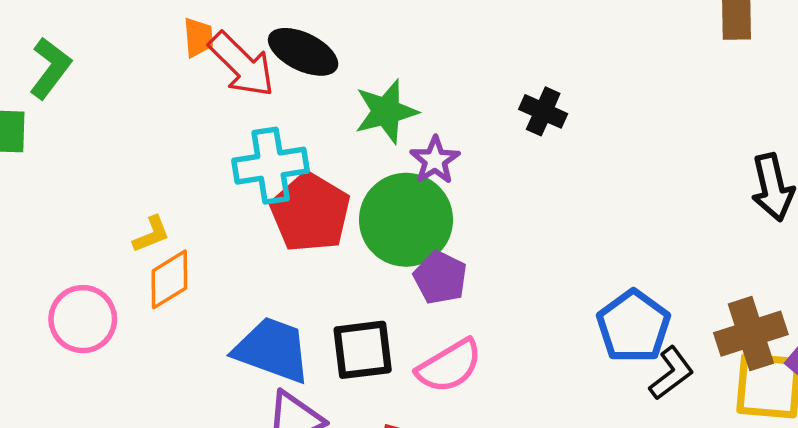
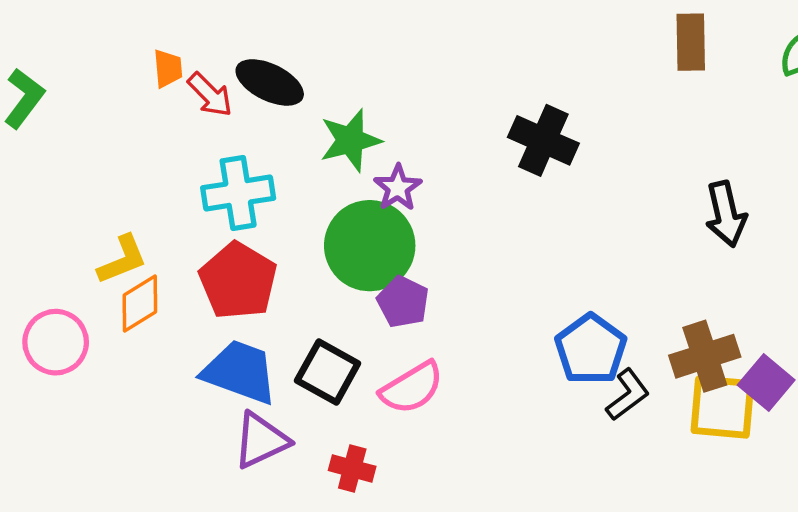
red arrow: (242, 65) -> (210, 95), size x0.7
black cross: (543, 111) -> (543, 140), moved, size x1.5
red pentagon: (310, 213) -> (238, 281), moved
yellow L-shape: (151, 234) -> (122, 260), size x1.4
black square: (363, 350) -> (328, 372), turned 36

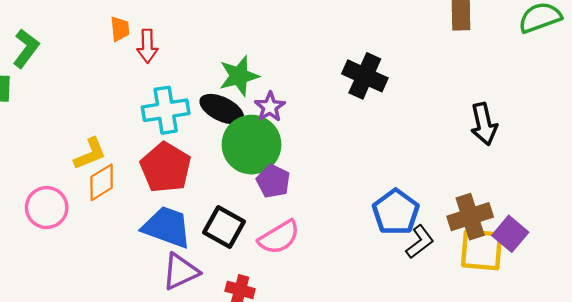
black ellipse: (270, 82) -> (222, 109), moved
red arrow: (210, 95) -> (147, 46), turned 44

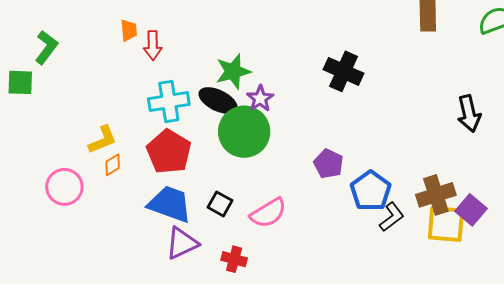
black arrow: (484, 124) -> (469, 114), moved
purple pentagon: (273, 181) -> (328, 164), moved
orange diamond: (102, 182) -> (113, 165), size x0.7
black square: (224, 227) -> (220, 204), size x0.7

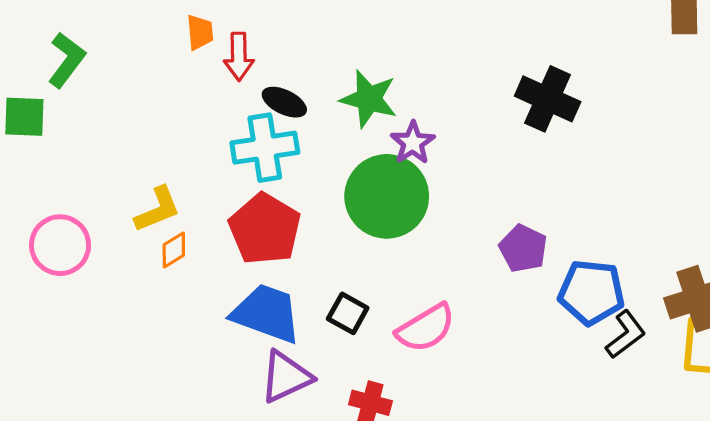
green star: (233, 71) -> (369, 99), turned 30
black ellipse: (218, 101) -> (284, 102), moved, size x0.7
pink circle: (64, 187) -> (60, 245), moved
blue pentagon: (371, 191) -> (591, 292), turned -30

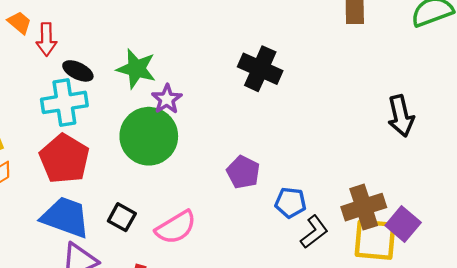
orange trapezoid: (200, 32) -> (19, 23), turned -45
blue pentagon: (591, 292) -> (291, 203), size x0.7

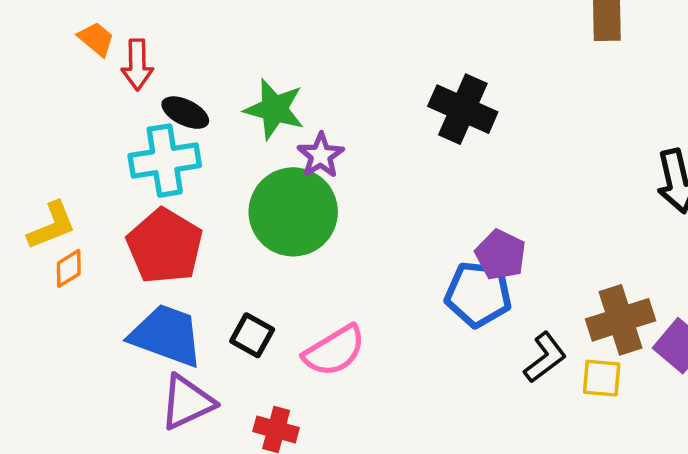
purple pentagon: (243, 172) -> (501, 255), moved
blue pentagon: (291, 203) -> (478, 294), moved, size x1.4
yellow square: (375, 240) -> (602, 378), moved, size x0.6

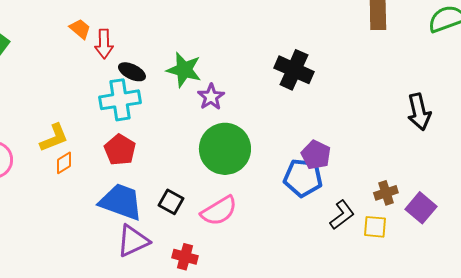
green circle: (293, 212) -> (225, 149), moved
red pentagon: (165, 246) -> (120, 150), size x0.7
brown cross: (620, 320) -> (386, 193), size x0.6

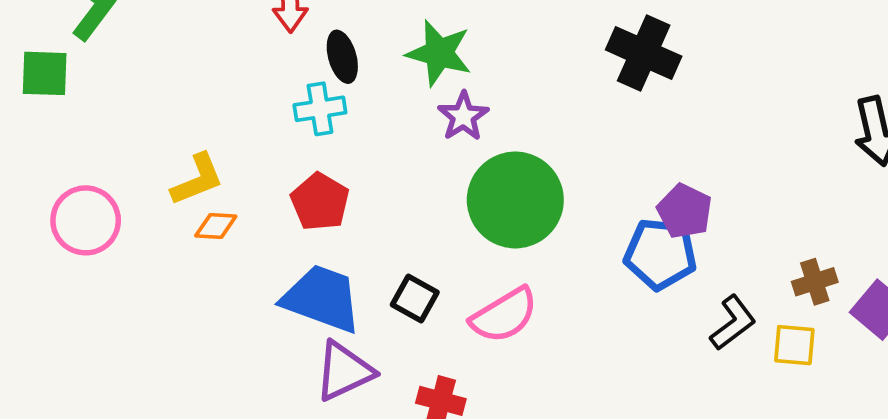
black ellipse: (132, 72) -> (342, 57), turned 48
purple star: (211, 97) -> (463, 116), moved
cyan cross: (120, 100) -> (320, 109), size x0.7
orange diamond: (64, 163) -> (216, 226), turned 35

